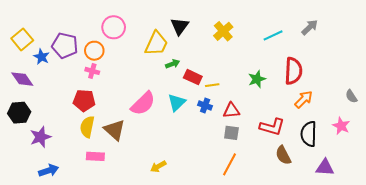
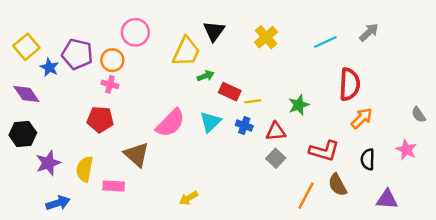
green star: (257, 79) -> (299, 105), moved
yellow semicircle: (87, 127) -> (85, 169), moved
gray square: (231, 133) -> (276, 158), turned 35
black semicircle: (309, 134) -> (368, 159), size x0.7
orange line: (229, 164) -> (306, 196), moved

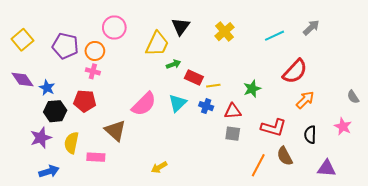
blue star: (49, 67) -> (47, 88), moved
red semicircle: (350, 84) -> (295, 71), turned 40
black hexagon: (23, 134) -> (55, 111), moved
gray square: (276, 158) -> (233, 134), turned -35

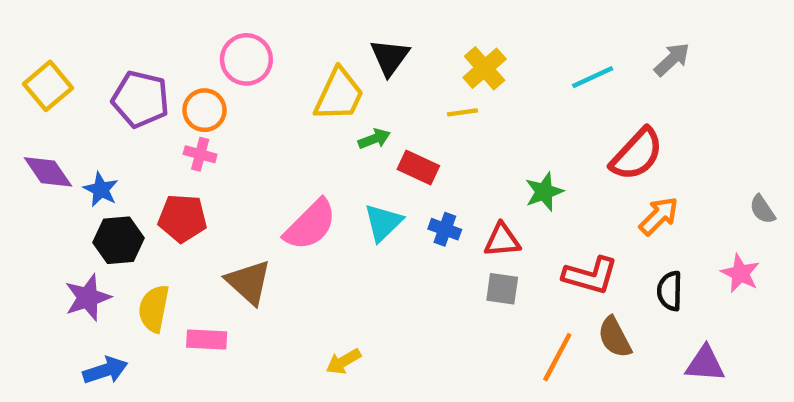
yellow line: (213, 86) -> (462, 112), moved

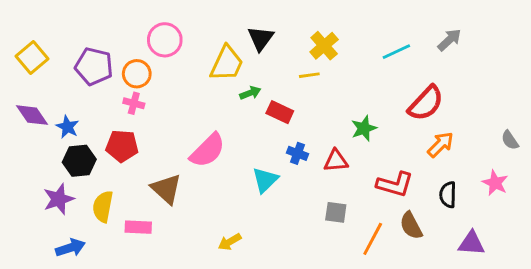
cyan triangle: (383, 223) -> (265, 180), moved
gray square: (502, 289) -> (336, 212), moved

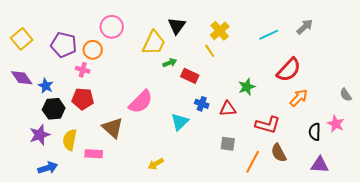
yellow line: (309, 75) -> (210, 51), turned 64
pink cross: (134, 103) -> (83, 70), moved
black semicircle: (448, 195) -> (315, 132), moved

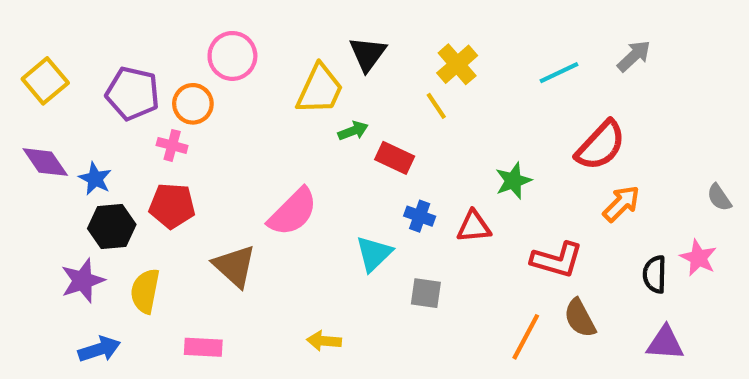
gray square: (228, 144) -> (426, 293), moved
pink rectangle: (94, 154) -> (203, 347), moved
yellow arrow: (156, 164) -> (324, 341), turned 35

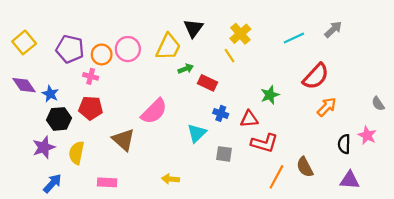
pink circle: (232, 56) -> (128, 49), moved
red L-shape: (557, 260) -> (264, 143), moved
blue arrow: (99, 349) -> (52, 183), turned -30

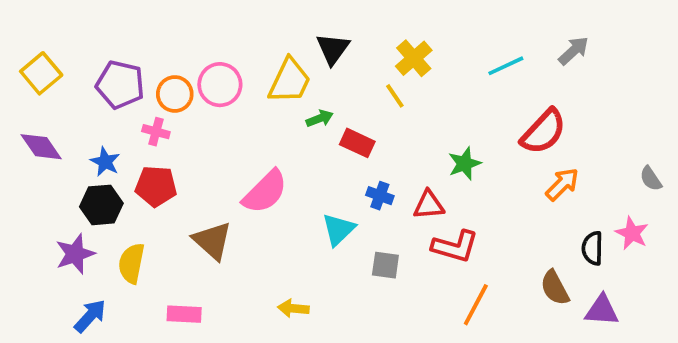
blue star: (50, 94) -> (105, 162), moved
brown semicircle: (305, 167) -> (555, 288), moved

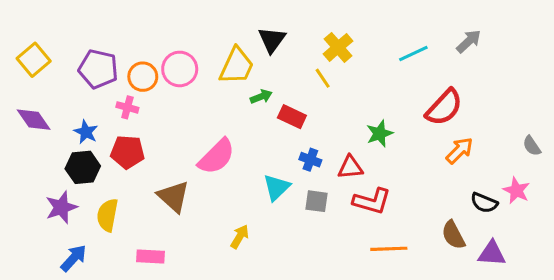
black semicircle: (592, 248) -> (484, 203), turned -68
gray square: (385, 265) -> (317, 201), moved
orange line: (476, 305) -> (389, 249), turned 60
yellow arrow: (293, 308) -> (240, 237), moved, turned 115

